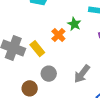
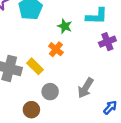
green star: (74, 24) -> (65, 26), moved

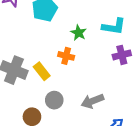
orange cross: (56, 49) -> (66, 56), turned -32
gray arrow: (86, 88) -> (92, 101), turned 30

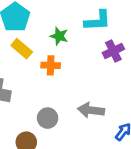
yellow rectangle: (42, 71) -> (22, 49), moved
gray arrow: (92, 101) -> (91, 110), turned 40

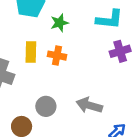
green star: (59, 36) -> (59, 23), moved, turned 30
yellow rectangle: (22, 49) -> (31, 52), moved, turned 42

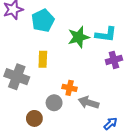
green star: (59, 23) -> (79, 37), moved, size x1.5
orange cross: (57, 56) -> (70, 88), moved

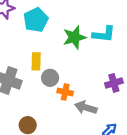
purple cross: (114, 60) -> (114, 83), moved
gray circle: (54, 103) -> (50, 78), moved

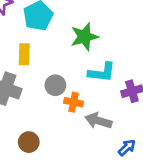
cyan L-shape: (104, 34) -> (102, 72), moved
yellow rectangle: (36, 61) -> (24, 54), moved

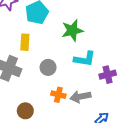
orange cross: (74, 102) -> (58, 95), moved
gray arrow: (98, 121) -> (80, 97), turned -30

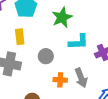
gray arrow: (80, 97) -> (81, 78), turned -90

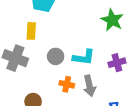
green star: (62, 17) -> (112, 20), moved, turned -30
cyan L-shape: (79, 42) -> (84, 57), moved

